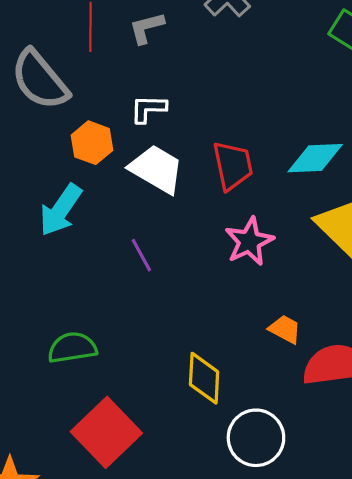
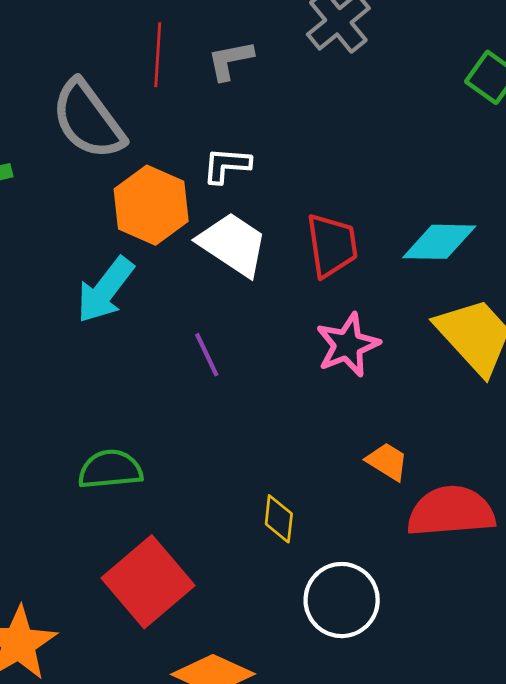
orange hexagon: (92, 143) -> (151, 205), size x1.4
yellow diamond: (204, 378) -> (279, 519), size x0.7

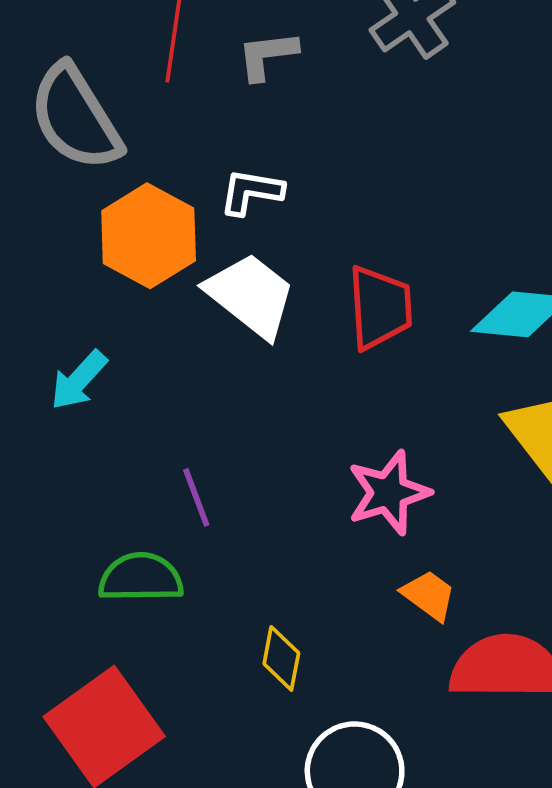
cyan arrow: (105, 290) -> (79, 380), moved, size x0.7
pink star: (348, 345) -> (389, 493), moved
purple line: (207, 355) -> (196, 497), moved
green semicircle: (110, 469) -> (141, 578), moved

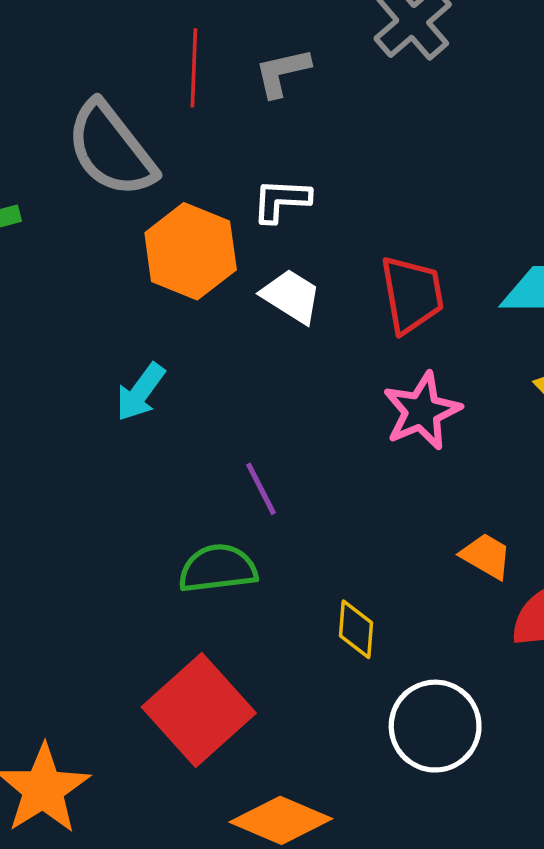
white trapezoid: (251, 295) -> (291, 296), size x0.7
pink star: (389, 493) -> (422, 411), moved

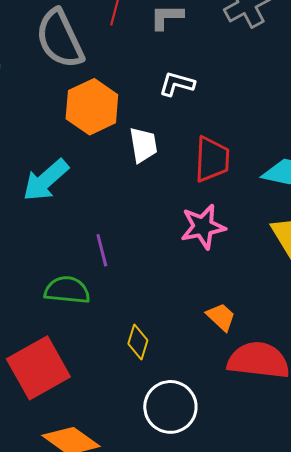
white L-shape: (281, 200) -> (177, 84), moved
white trapezoid: (291, 296) -> (143, 145), turned 36
cyan arrow: (140, 392) -> (46, 180), size x1.4

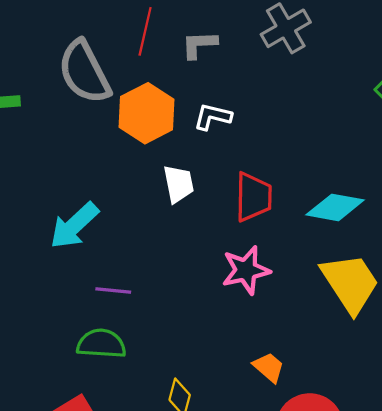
orange hexagon: (92, 107) -> (147, 113), moved
purple line: (102, 250) -> (113, 290), moved, turned -68

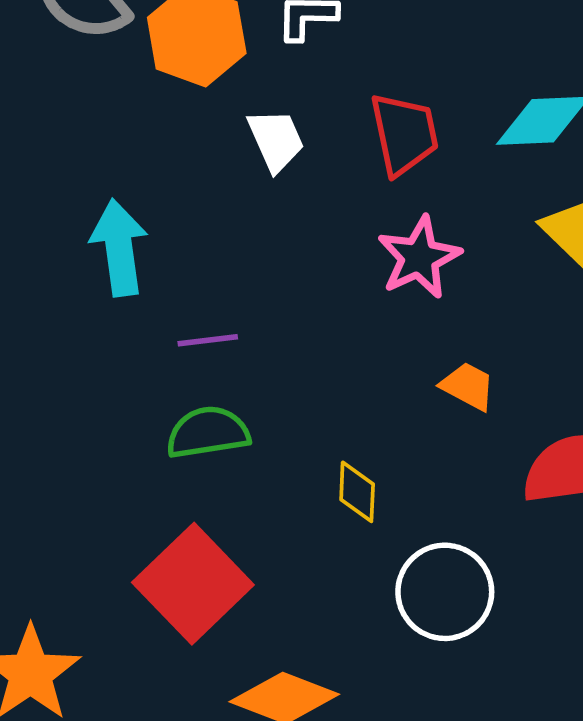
cyan arrow: (74, 226) -> (119, 248), turned 138
orange trapezoid: (269, 367) -> (468, 386), moved

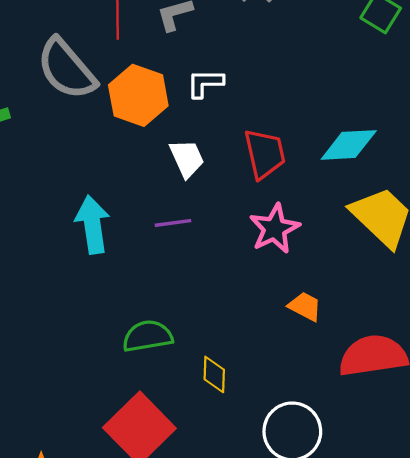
purple line: (208, 340) -> (173, 223), moved
yellow diamond: (357, 492) -> (214, 374), moved

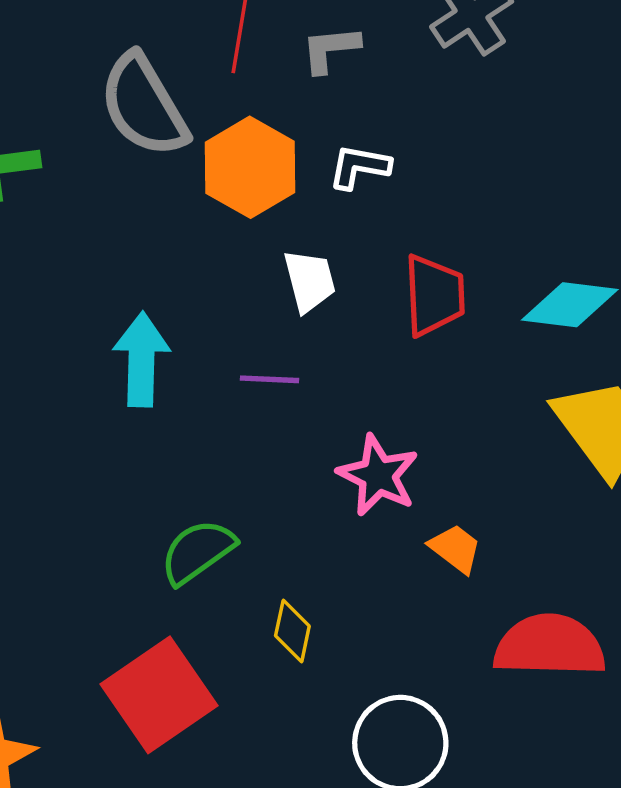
pink star: (275, 229) -> (378, 475), moved, turned -30
green semicircle: (148, 336) -> (197, 552), turned -36

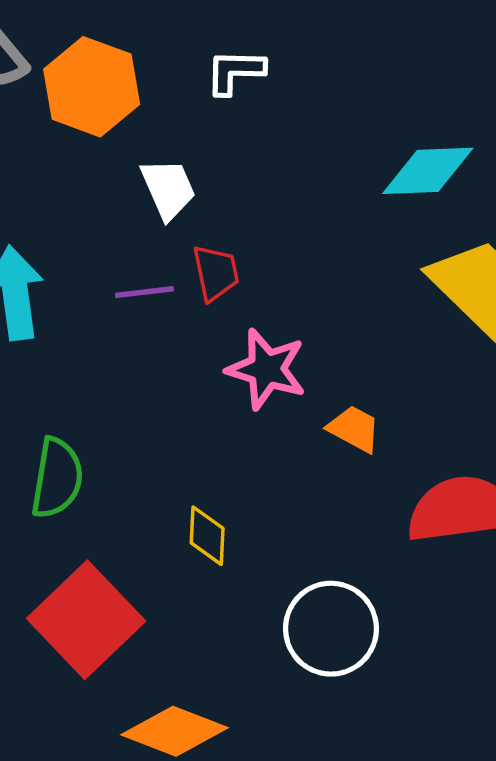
white L-shape: (359, 167) -> (235, 72), moved
red trapezoid: (434, 295) -> (216, 273), moved, size x0.7
green semicircle: (197, 552) -> (57, 478), moved, turned 144

